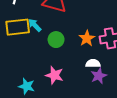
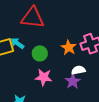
pink star: (54, 75) -> (44, 77), moved
purple star: (99, 76) -> (73, 81), moved

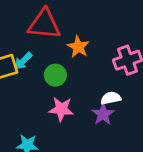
cyan arrow: (17, 43) -> (23, 61), turned -80
orange star: (69, 47) -> (78, 47), moved

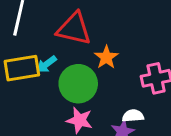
green circle: (55, 75) -> (78, 84), size x1.6

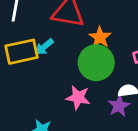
green circle: (78, 84) -> (96, 63), moved

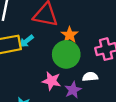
purple star: (119, 106) -> (73, 90), moved

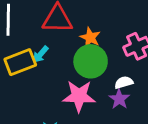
pink star: (51, 81) -> (79, 96), size x1.4
purple star: (73, 90) -> (119, 99), moved

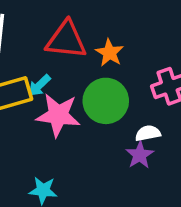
orange star: (90, 37) -> (109, 53), moved
pink star: (79, 96) -> (58, 115), moved

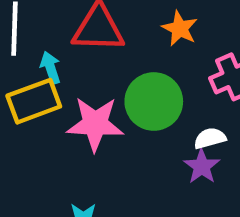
orange star: (109, 53) -> (180, 28), moved
cyan arrow: (39, 85) -> (50, 68), moved, turned 120

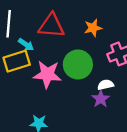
orange star: (180, 28) -> (93, 28), turned 30
cyan arrow: (50, 68) -> (26, 45), turned 140

